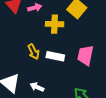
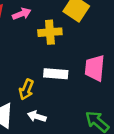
yellow arrow: (34, 52) -> (26, 89), moved, turned 56

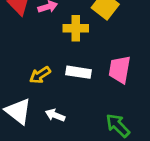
yellow arrow: (26, 89) -> (40, 75), moved, turned 30

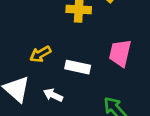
white rectangle: (78, 72) -> (78, 67), moved

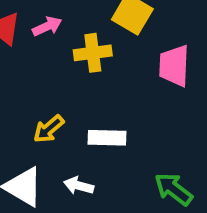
pink trapezoid: (120, 53) -> (174, 66), moved

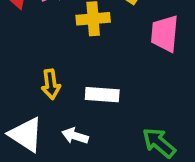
yellow arrow: (49, 129) -> (51, 84), turned -60

